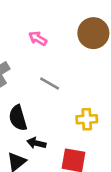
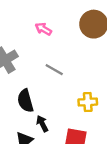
black arrow: (36, 143) -> (42, 124), turned 49

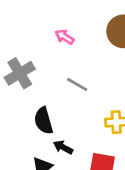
black arrow: (42, 124) -> (63, 147), turned -35

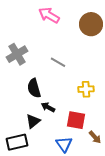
pink arrow: (64, 37) -> (49, 15), moved, size x1.5

